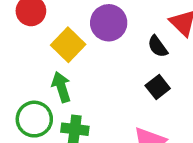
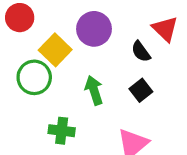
green arrow: (61, 87) -> (94, 90), moved
green circle: (34, 119) -> (34, 77), moved

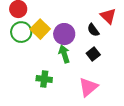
purple circle: (94, 29) -> (64, 34), moved
green circle: (34, 77) -> (21, 32), moved

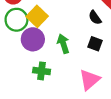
purple circle: (64, 34) -> (33, 39), moved
black square: (93, 54) -> (95, 44), turned -32

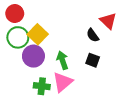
pink triangle: (90, 80) -> (63, 82), moved

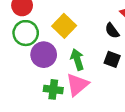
yellow square: (38, 34) -> (64, 26), moved

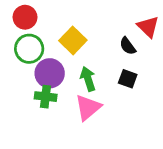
green cross: (53, 89) -> (46, 97), moved

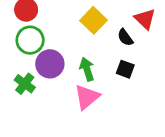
yellow square: (73, 40) -> (93, 20), moved
green cross: (46, 97) -> (25, 84), moved, turned 30

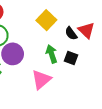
red triangle: (145, 19) -> (86, 30), moved
green arrow: (87, 69) -> (52, 54), moved

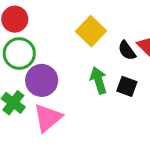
pink triangle: (41, 80) -> (48, 118), moved

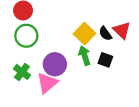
yellow square: (91, 31) -> (84, 34), moved
purple circle: (42, 80) -> (55, 64), moved

